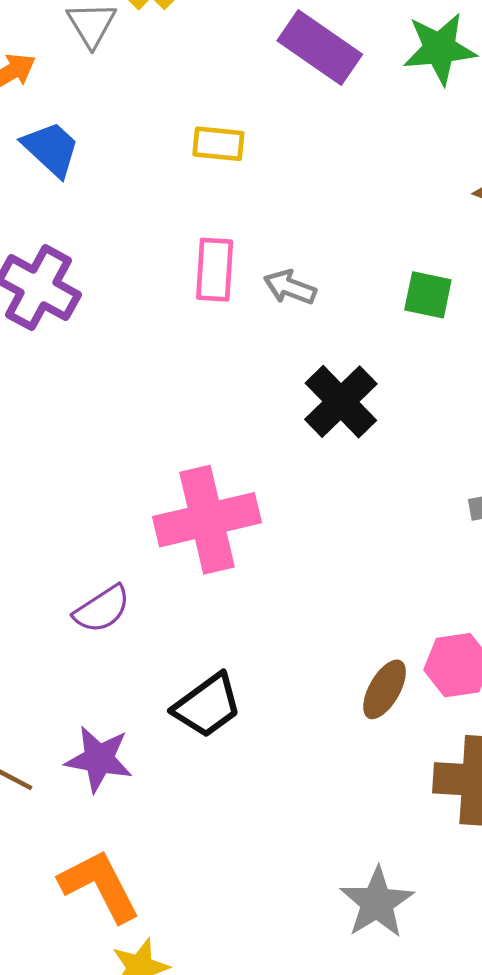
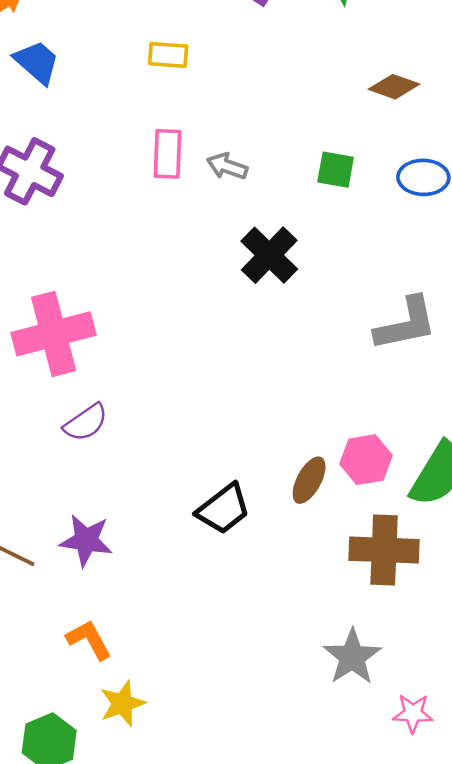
pink cross: (207, 520) -> (54, 334), moved
black trapezoid: (207, 705) -> (223, 509), moved
orange L-shape: (100, 886) -> (89, 640), size x0.7
gray star: (377, 903) -> (352, 657), moved

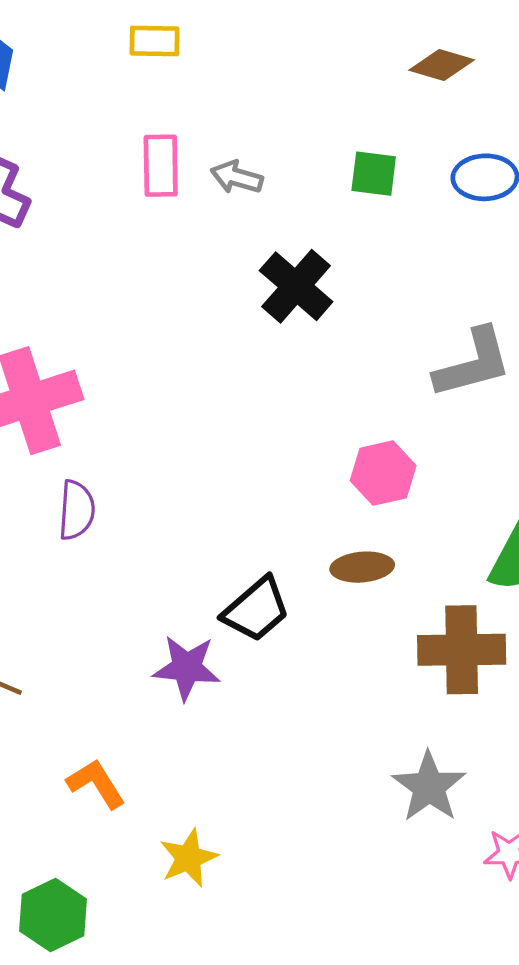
purple semicircle: (86, 423) -> (77, 510), turned -48
pink hexagon: (366, 460) -> (383, 473), moved
brown ellipse: (309, 480) -> (362, 567), turned 60
purple star: (86, 540) -> (187, 668), moved
yellow star: (122, 703) -> (188, 858), moved

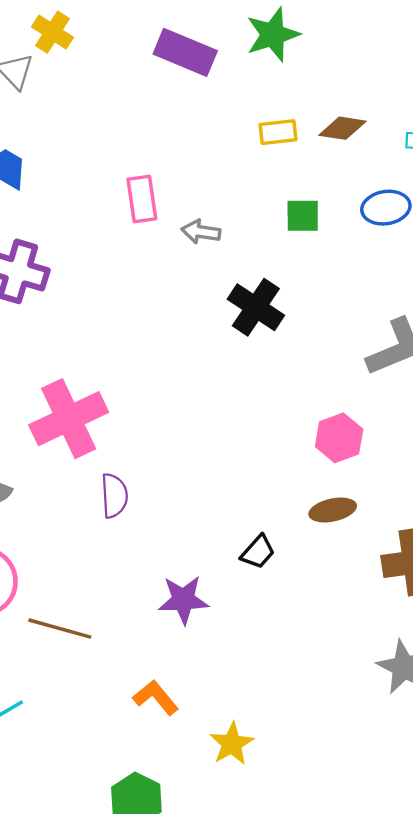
yellow rectangle: (155, 41) -> (278, 132), moved
pink rectangle: (161, 166) -> (142, 199), moved
black trapezoid: (256, 609) -> (258, 552), size x0.7
purple star: (187, 668) -> (183, 600), moved

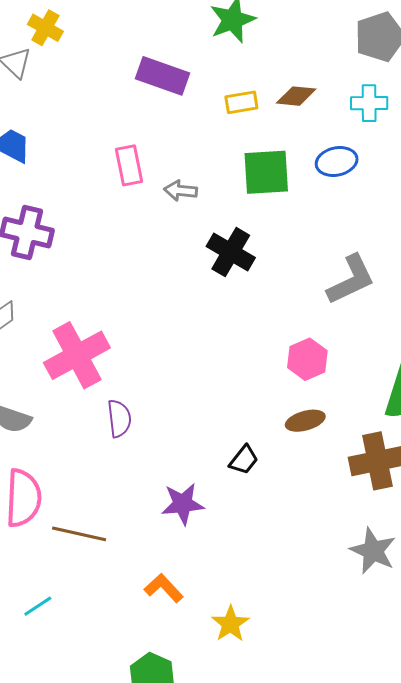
purple rectangle: (185, 52) -> (163, 76), moved
green square: (303, 216) -> (266, 172), size x1.6

